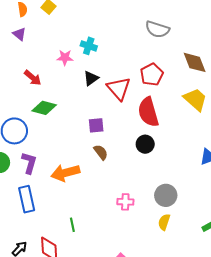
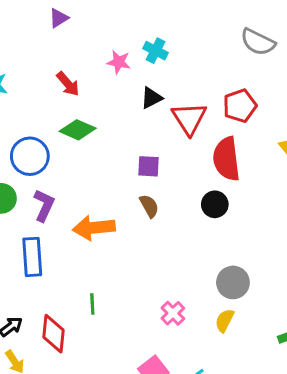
purple triangle: (19, 34) -> (59, 18), turned 40
pink cross: (125, 202) -> (173, 313), moved, turned 35

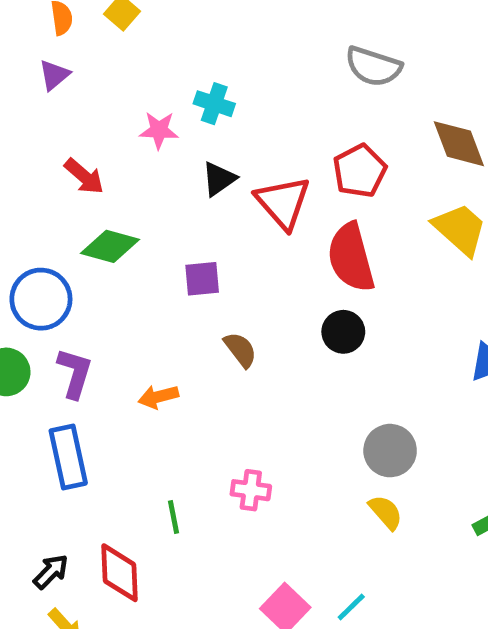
purple square: (149, 166) -> (202, 279), moved
orange arrow: (94, 228) -> (158, 397), size x0.6
pink cross: (173, 313) -> (251, 490), moved, turned -30
yellow semicircle: (225, 320) -> (386, 512), turned 120

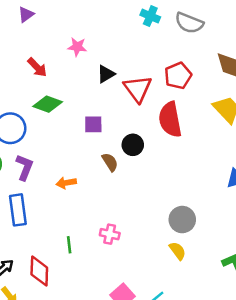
cyan cross: (214, 104) -> (150, 16), moved
black circle: (343, 332) -> (133, 145), moved

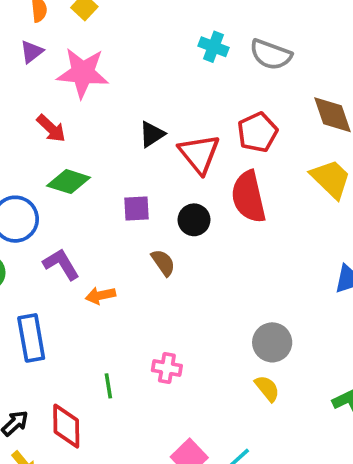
pink star: (77, 47) -> (83, 73), moved, size x1.8
black circle: (133, 145) -> (194, 220), moved
purple L-shape: (25, 167) -> (61, 264), moved, turned -50

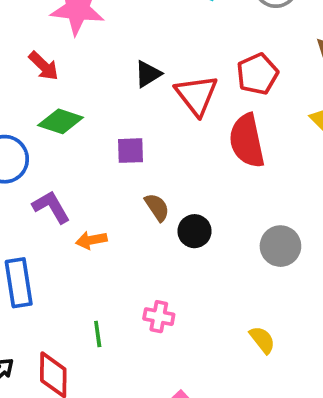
black circle: (194, 220) -> (194, 231), moved
gray circle: (272, 342) -> (280, 246), moved

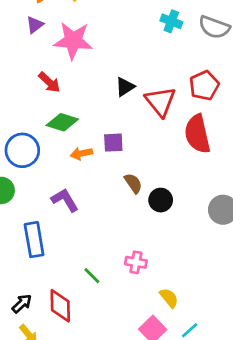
purple L-shape: (51, 207) -> (65, 200), moved
orange arrow: (91, 240) -> (81, 153), moved
green line: (98, 334) -> (92, 276), turned -36
yellow semicircle: (262, 340) -> (169, 298), moved

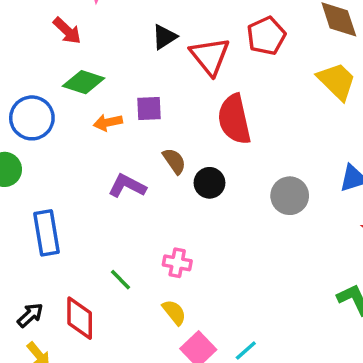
red semicircle: (197, 134) -> (234, 119), moved
purple L-shape: (65, 200) -> (127, 186), moved, turned -32
yellow semicircle: (169, 298) -> (174, 312), moved

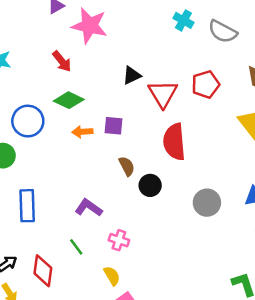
purple L-shape: (127, 186) -> (89, 208), moved

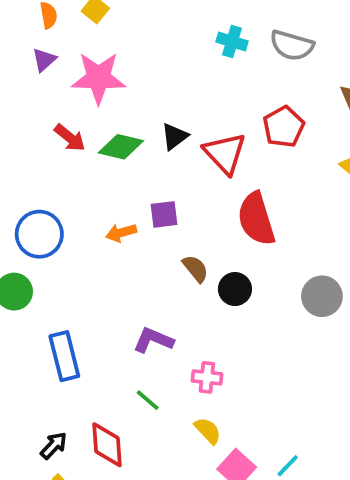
green diamond: (69, 100) -> (121, 147), moved

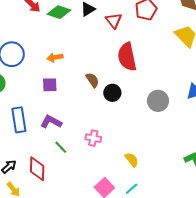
red triangle: (225, 153) -> (114, 21), size x0.7
purple square: (164, 214) -> (50, 85), moved
purple L-shape: (153, 340) -> (51, 122), moved
yellow semicircle: (208, 431) -> (132, 160), moved

